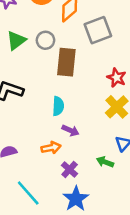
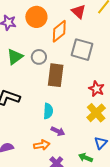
gray square: (98, 30) -> (82, 50), turned 35

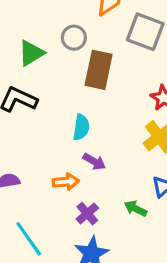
green triangle: (15, 57) -> (31, 53), moved

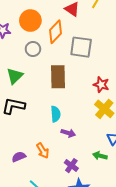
gray circle: (74, 38) -> (33, 49), moved
orange arrow: (66, 182) -> (43, 151), moved, turned 77

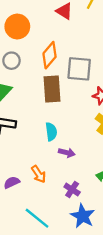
orange diamond: (55, 32) -> (50, 55), moved
gray square: (81, 47) -> (79, 69), moved
gray circle: (33, 49) -> (11, 61), moved

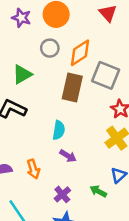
gray circle: (11, 61) -> (50, 48), moved

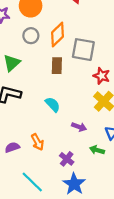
brown rectangle: (72, 88) -> (57, 66), size x0.7
cyan semicircle: (59, 130) -> (53, 104), turned -42
purple arrow: (68, 156) -> (79, 127), moved

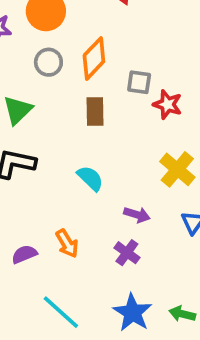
gray square: (83, 50) -> (139, 82), size x0.6
red star: (102, 76) -> (167, 104), moved
green arrow: (97, 150) -> (182, 314), moved
purple cross: (67, 159) -> (127, 253), moved

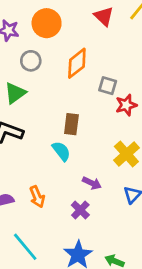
gray circle: (48, 62) -> (31, 61), moved
red star: (167, 104) -> (126, 105), turned 30
brown rectangle: (95, 112) -> (71, 124), moved

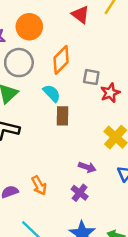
gray circle: (31, 61) -> (19, 63), size x1.5
cyan semicircle: (61, 151) -> (52, 93), moved

